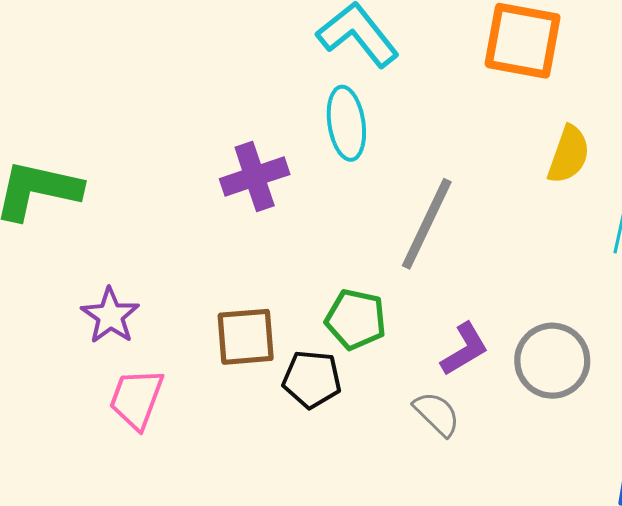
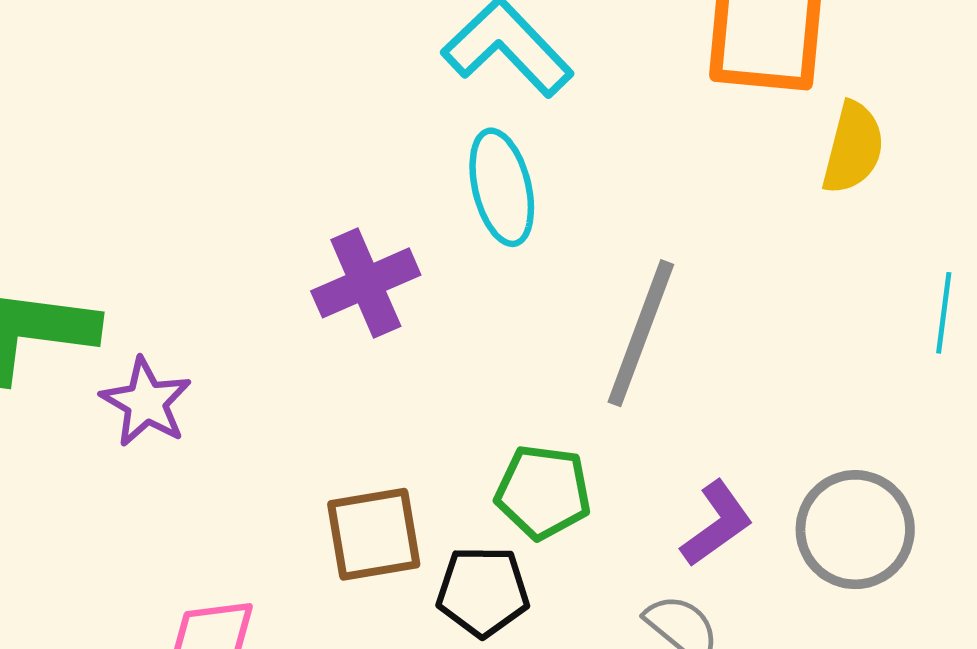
yellow semicircle: (569, 155) -> (853, 148), moved
purple star: (110, 316) -> (146, 402), moved

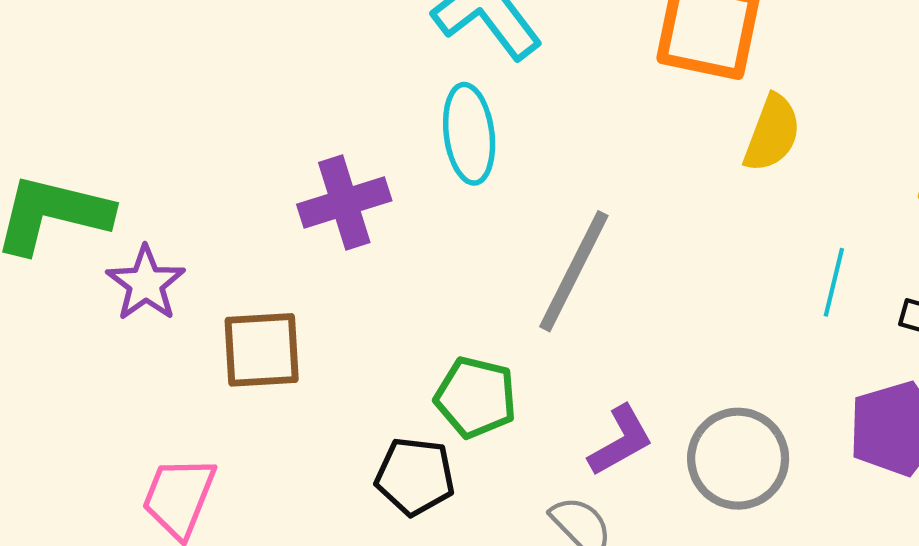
brown square: (374, 534) -> (262, 350), moved

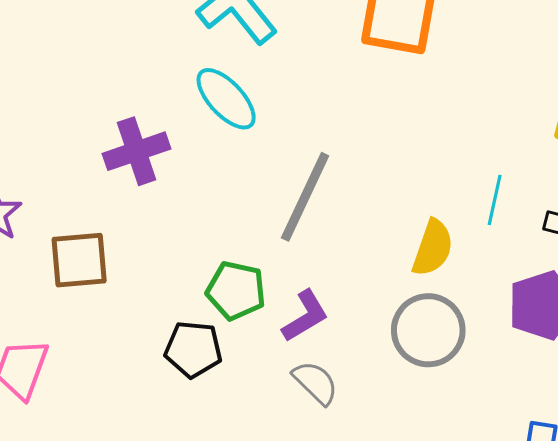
yellow semicircle: (772, 133) -> (433, 248), moved
cyan ellipse: (469, 134) -> (226, 99), turned -34
purple L-shape: (621, 441) -> (305, 316), moved

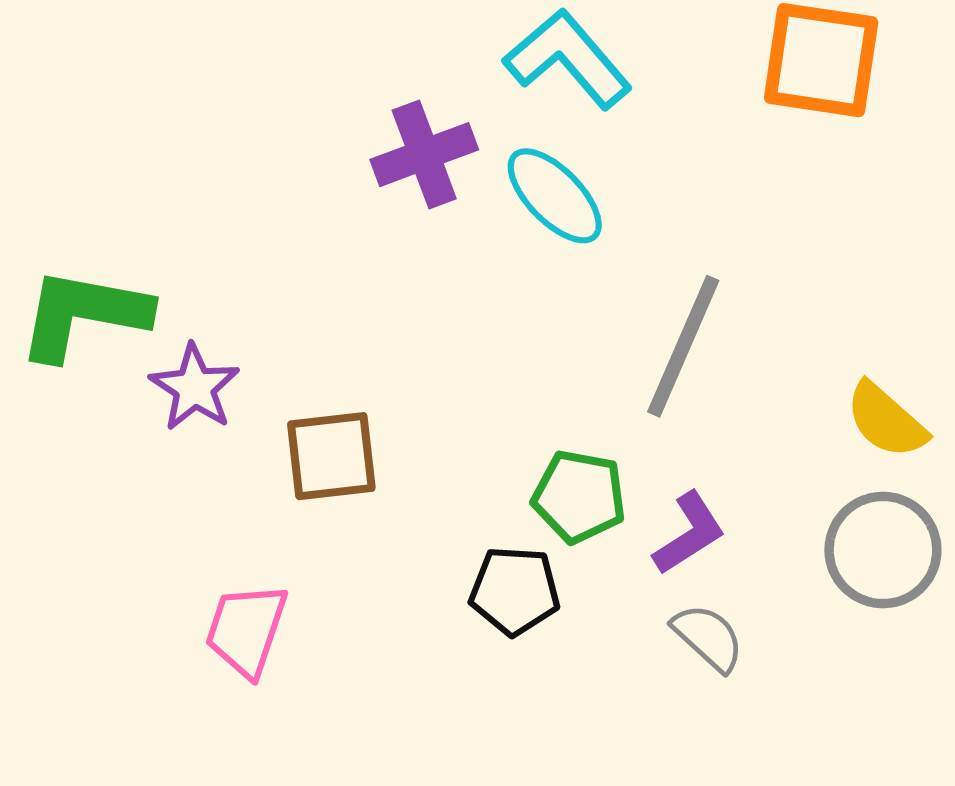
purple cross: (136, 151) -> (424, 155), moved
yellow semicircle: (433, 248) -> (886, 420), turned 114

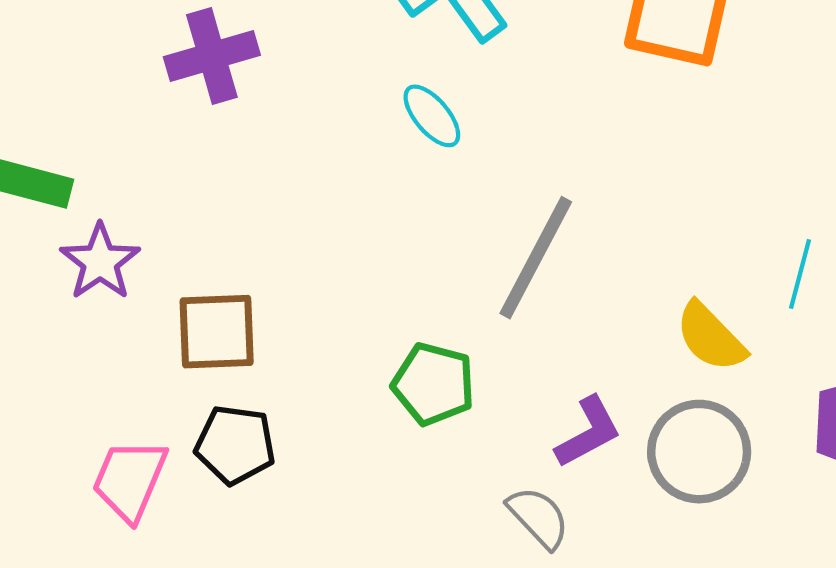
purple cross: (424, 155) -> (212, 56), moved
cyan ellipse: (555, 196) -> (432, 116), size x0.7
purple L-shape: (689, 533) -> (588, 432), moved
black pentagon: (515, 591) -> (235, 445), moved

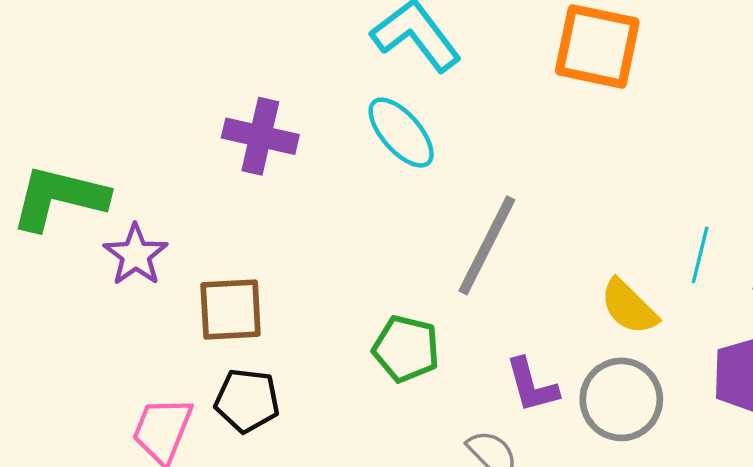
purple cross: (212, 56) -> (260, 136), moved, turned 30
cyan ellipse: (432, 116) -> (401, 133), size x1.4
purple L-shape: (588, 432) -> (532, 385), turned 104

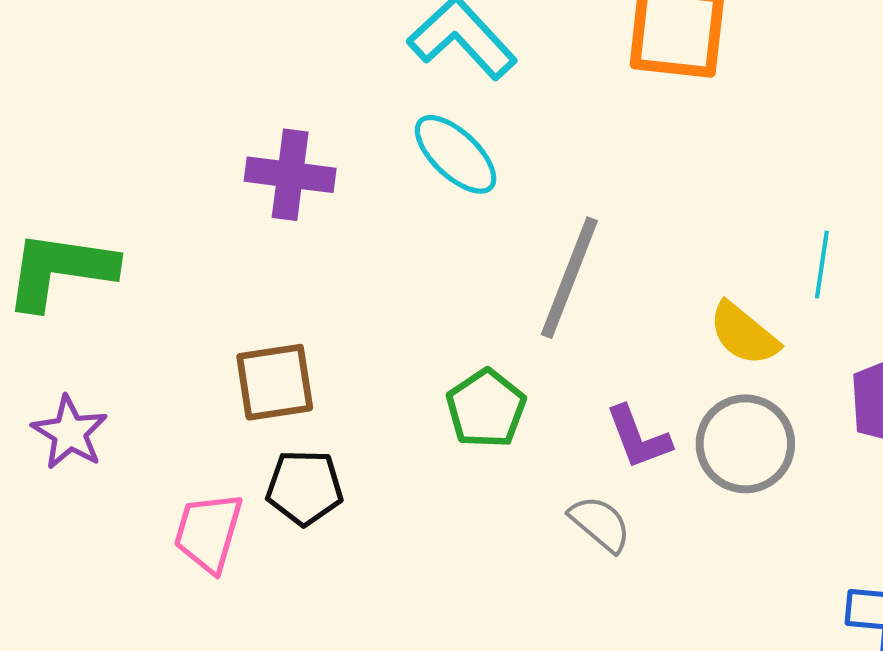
purple star: (136, 255) -> (70, 433), moved
green pentagon: (406, 349) -> (486, 408), turned 30

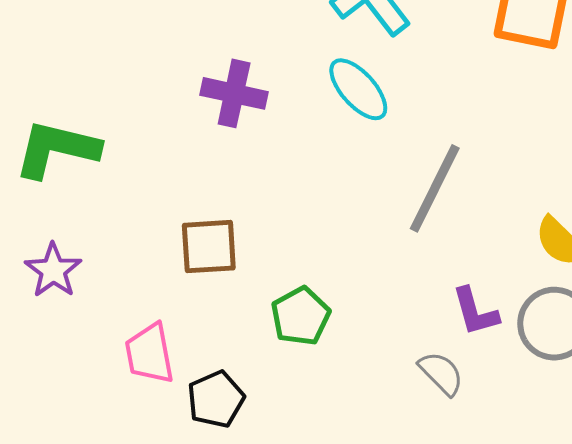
green pentagon: (486, 408) -> (301, 316), moved
black pentagon: (304, 488) -> (216, 399), moved, turned -30
pink trapezoid: (208, 532) -> (150, 354), turned -32

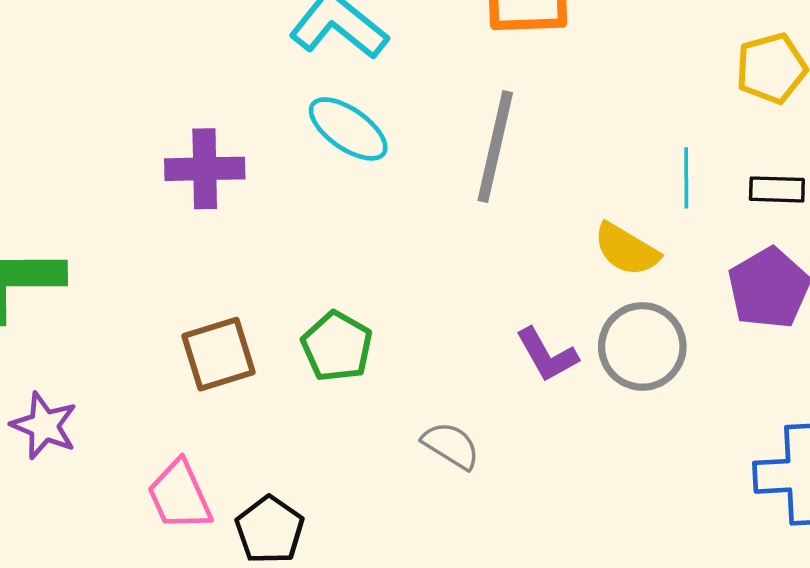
gray line: (435, 188) -> (495, 147), moved
green pentagon: (301, 316) -> (337, 346), moved
gray semicircle: (441, 373) -> (451, 445), moved

